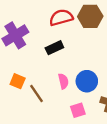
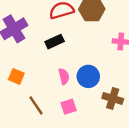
brown line: (37, 93) -> (36, 105), moved
pink square: (78, 110) -> (69, 107), moved

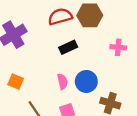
black rectangle: (55, 42) -> (68, 47), moved

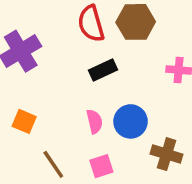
red semicircle: (60, 17) -> (91, 24), turned -90

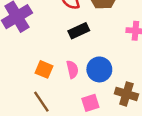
orange square: (24, 121) -> (44, 69), moved
pink square: (101, 166) -> (90, 103), moved

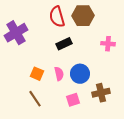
brown cross: (126, 94) -> (101, 93), turned -30

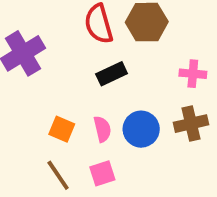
brown cross: (101, 93) -> (191, 124), moved
pink square: (73, 100) -> (102, 173), moved

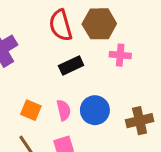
pink cross: (193, 74) -> (120, 55), moved
brown cross: (191, 124) -> (140, 121), moved

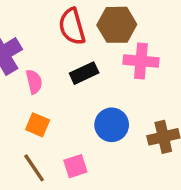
pink cross: (120, 55) -> (141, 61), size x1.4
pink semicircle: (64, 110) -> (34, 82), moved

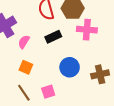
pink semicircle: (34, 82) -> (24, 42), turned -136

